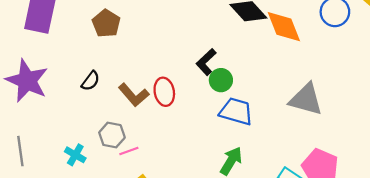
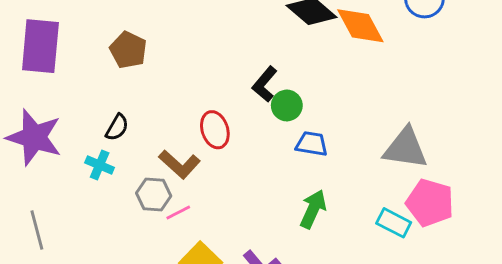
brown L-shape: (134, 95) -> (179, 164), moved
gray triangle: (306, 99) -> (405, 148), moved
blue trapezoid: (236, 111) -> (312, 144), size x0.7
cyan cross: (75, 155) -> (100, 165), moved

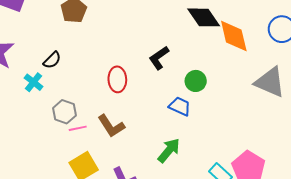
green circle: (287, 105) -> (196, 81), moved
gray triangle: (405, 148) -> (270, 82), moved
brown L-shape: (179, 164) -> (111, 126), moved

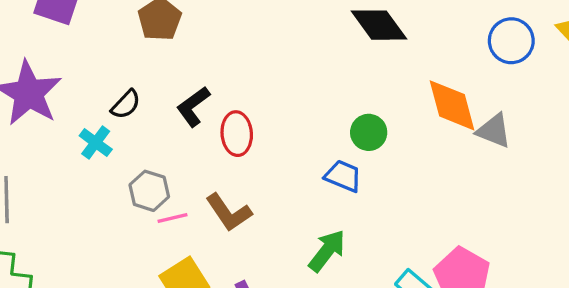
orange diamond: (234, 36) -> (452, 105), moved
black L-shape: (159, 58) -> (193, 106), moved
gray triangle: (270, 82) -> (494, 131), size x0.7

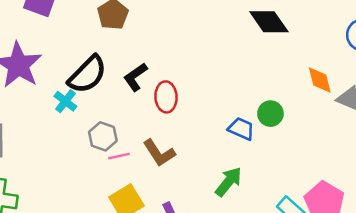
black semicircle: (126, 104) -> (87, 74), size x1.8
orange diamond: (452, 105) -> (320, 80), size x0.7
green circle: (369, 132) -> (270, 114), moved

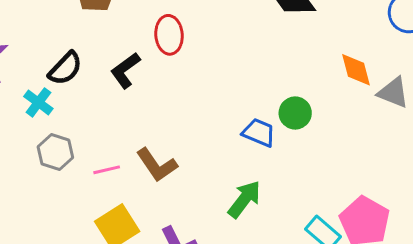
black semicircle: (87, 74) -> (65, 68), size x0.7
red ellipse: (166, 97) -> (169, 35), moved
gray hexagon: (103, 136) -> (55, 152), moved

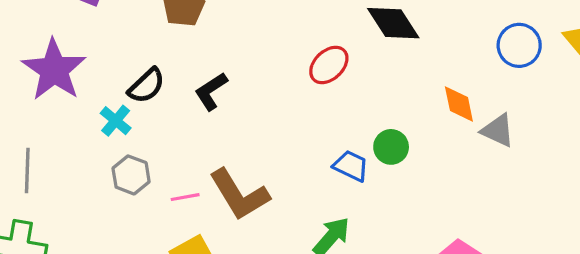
red ellipse: (169, 35) -> (329, 65), moved, turned 48
brown L-shape: (157, 165) -> (239, 195), size x1.4

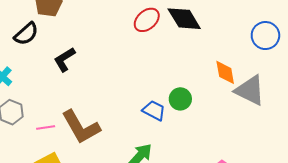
red ellipse: (329, 65) -> (147, 20), moved
black semicircle: (147, 86) -> (26, 34), moved
gray triangle: (498, 131) -> (250, 90), size x1.4

